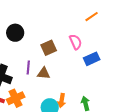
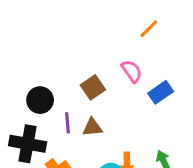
black circle: (15, 33) -> (40, 100), moved

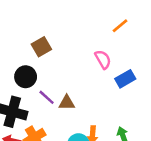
brown square: (93, 87) -> (41, 47), moved
purple line: (68, 123) -> (47, 97), turned -48

